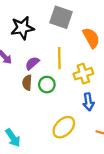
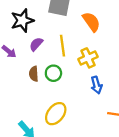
purple semicircle: (32, 63) -> (36, 44), moved
yellow ellipse: (64, 127) -> (56, 114), moved

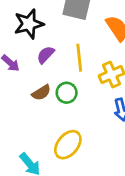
brown semicircle: (34, 74) -> (41, 93), turned -120

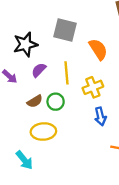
yellow ellipse: (68, 145) -> (43, 132), moved, turned 45

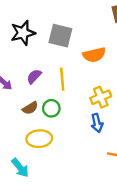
black star: (25, 44) -> (23, 33), moved
orange semicircle: (98, 49) -> (94, 55), turned 110
yellow cross: (93, 87) -> (101, 97), moved

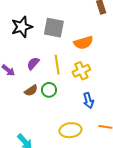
yellow cross: (101, 97) -> (81, 71), moved
yellow ellipse: (39, 139) -> (70, 130), moved

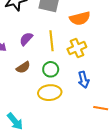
green circle: (49, 90) -> (51, 69), moved
yellow ellipse: (70, 130) -> (50, 93), moved

